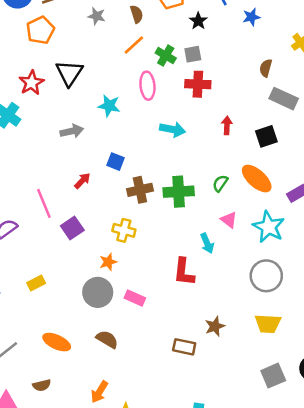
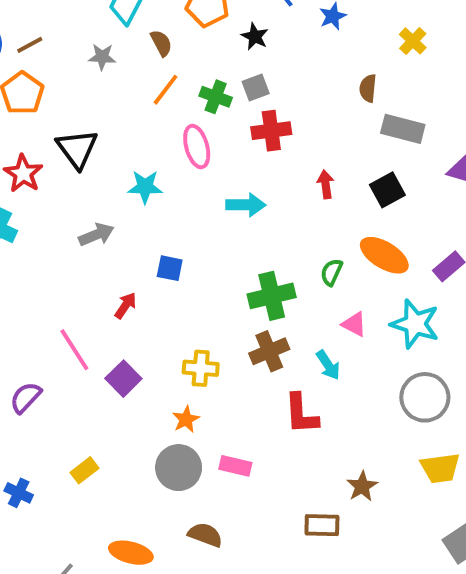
brown cross: (140, 190) -> (269, 351), moved

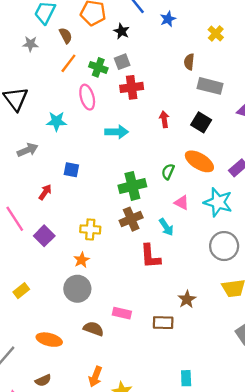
black square: (387, 190) -> (201, 122), turned -30
pink rectangle: (235, 466) -> (122, 313), moved

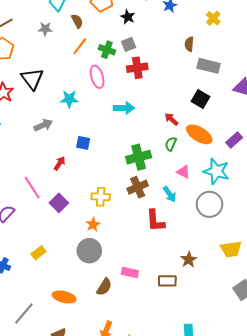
red arrow: (164, 119) -> (171, 119), moved, turned -40
gray circle: (224, 246) -> (209, 204), moved
brown semicircle: (93, 329) -> (104, 287), turned 102

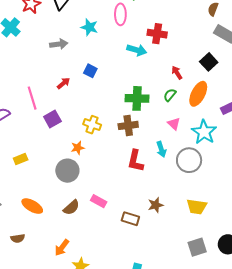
red cross: (137, 68) -> (157, 34), moved
orange ellipse: (199, 134) -> (198, 94), turned 70
cyan arrow: (170, 194) -> (161, 149), moved

